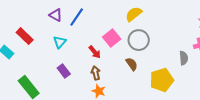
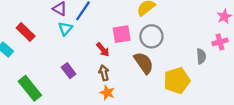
pink square: (112, 38) -> (122, 34), turned 30
cyan triangle: (60, 42) -> (65, 29), moved
brown semicircle: (132, 64) -> (144, 63), size x1.5

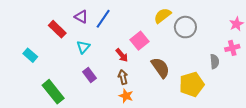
cyan triangle: (65, 29) -> (83, 47), moved
red rectangle: (26, 32) -> (57, 29), moved
pink square: (122, 34) -> (140, 41), turned -30
gray circle: (151, 36) -> (185, 27), moved

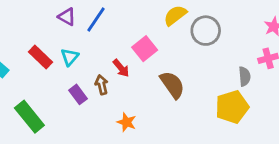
red rectangle: (57, 29) -> (41, 57), moved
brown arrow: (123, 77) -> (102, 85), moved
yellow pentagon: (192, 84) -> (232, 107), moved

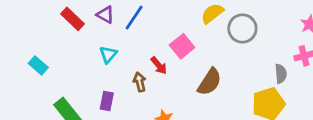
red rectangle: (41, 57) -> (73, 19), moved
brown semicircle: (172, 85) -> (210, 82), turned 68
purple rectangle: (78, 94) -> (107, 101), moved, turned 48

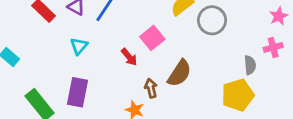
brown arrow: (140, 82) -> (151, 88), moved
purple rectangle: (107, 101) -> (78, 92), size x1.5

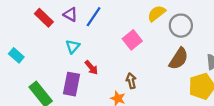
red arrow: (129, 57) -> (91, 68), moved
brown semicircle: (179, 73) -> (179, 59), moved

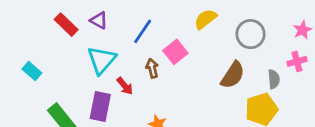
blue line: (94, 17) -> (143, 31), moved
gray circle: (181, 26) -> (251, 34), moved
cyan triangle: (73, 47) -> (102, 60), size x1.6
brown arrow: (131, 81) -> (152, 68), moved

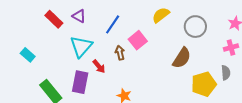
gray semicircle: (274, 79) -> (226, 73), moved

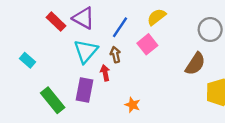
yellow semicircle: (161, 15) -> (156, 17), moved
purple triangle: (79, 16) -> (83, 18), size x1.5
brown arrow: (120, 53) -> (115, 55), moved
red arrow: (99, 66) -> (105, 73), turned -152

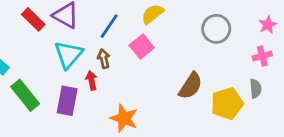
brown semicircle: (195, 64) -> (190, 86), moved
green rectangle: (53, 100) -> (25, 95), moved
orange star: (133, 105) -> (124, 118), size x1.5

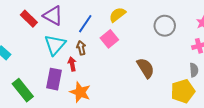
brown semicircle: (190, 86) -> (146, 68), turned -65
green rectangle: (25, 95) -> (23, 90), moved
yellow pentagon: (227, 103) -> (183, 91), moved
orange star: (124, 118) -> (80, 92), moved

